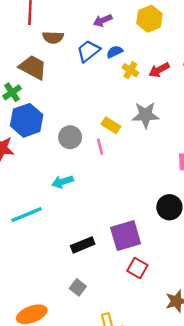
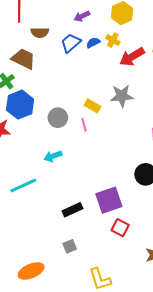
yellow cross: (130, 70) -> (113, 40), moved
red arrow: (159, 70) -> (132, 57), size x1.4
gray square: (78, 287) -> (70, 246), turned 32

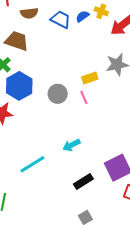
blue trapezoid: (71, 43) -> (61, 20), turned 75
yellow rectangle: (92, 106) -> (90, 78), turned -42
cyan arrow: (53, 156) -> (71, 145), moved

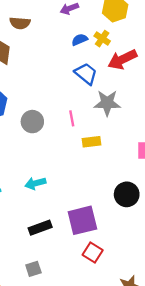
blue trapezoid: (61, 20) -> (86, 74), moved
yellow rectangle: (90, 78) -> (92, 142), moved
pink line: (84, 97) -> (72, 118), moved

